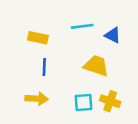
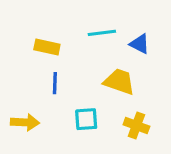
yellow arrow: (37, 99) -> (25, 122), moved
cyan square: (84, 102) -> (86, 119), moved

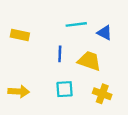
yellow rectangle: (47, 47) -> (20, 35), moved
blue line: (55, 83) -> (60, 54), moved

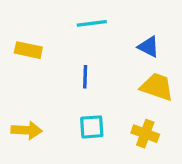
cyan line: (76, 24) -> (92, 23), moved
yellow trapezoid: (89, 61) -> (157, 87), moved

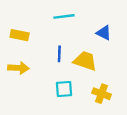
yellow trapezoid: (157, 87) -> (85, 61), moved
yellow arrow: (27, 130) -> (18, 68), moved

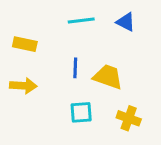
blue triangle: (104, 33) -> (126, 22), moved

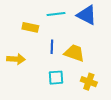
blue triangle: (126, 22) -> (87, 15), size x1.5
yellow rectangle: (25, 44) -> (30, 27), moved

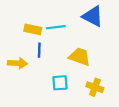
cyan line: (56, 14) -> (56, 27), moved
blue line: (52, 47) -> (39, 50), moved

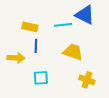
cyan line: (56, 27) -> (63, 25), moved
cyan square: (60, 83) -> (41, 78), moved

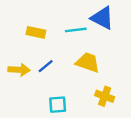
blue line: (36, 46) -> (46, 66), moved, turned 48
cyan square: (41, 78) -> (58, 105), moved

